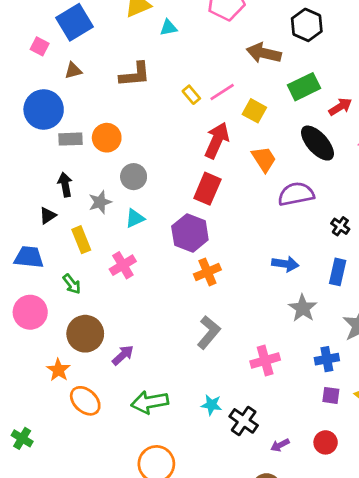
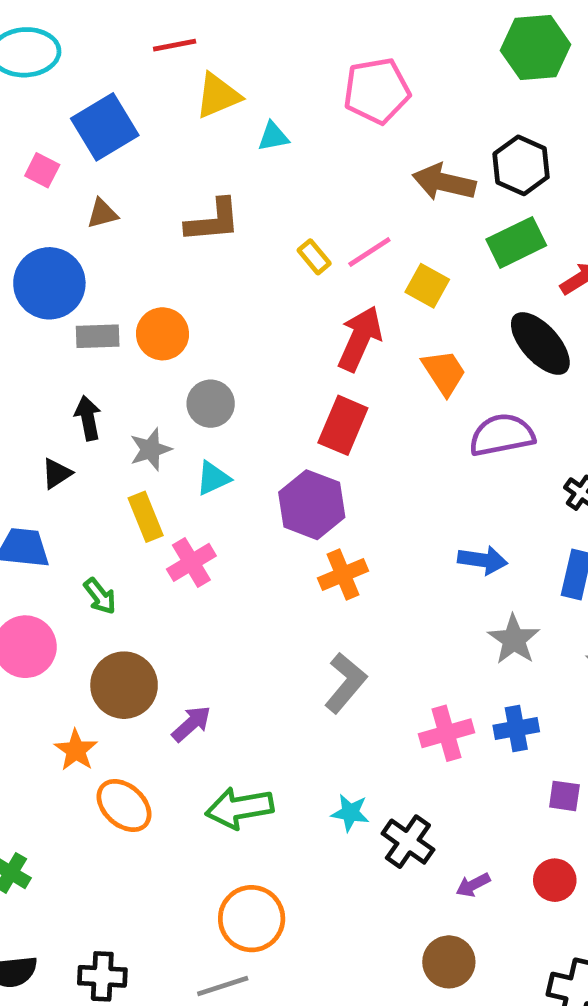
black hexagon: (307, 25) -> (521, 165), moved
yellow rectangle: (81, 240) -> (146, 517), moved
blue cross: (327, 359) -> (516, 729), moved

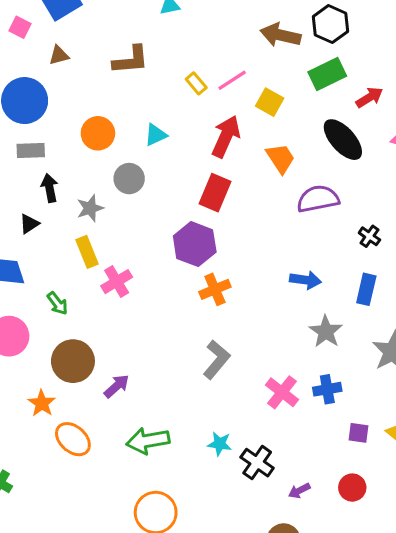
gray rectangle: (98, 336) -> (31, 150), moved
cyan triangle: (213, 478) -> (156, 135), moved
pink cross: (446, 733) -> (282, 392), turned -36

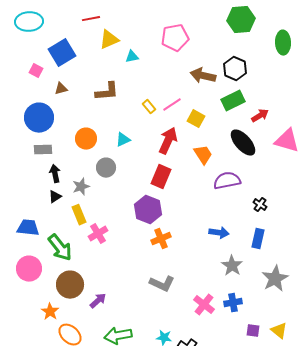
black triangle: (29, 224) -> (55, 197), moved
green arrow: (57, 303) -> (60, 248), size x1.8
gray L-shape: (217, 360) -> (162, 284), turned 75

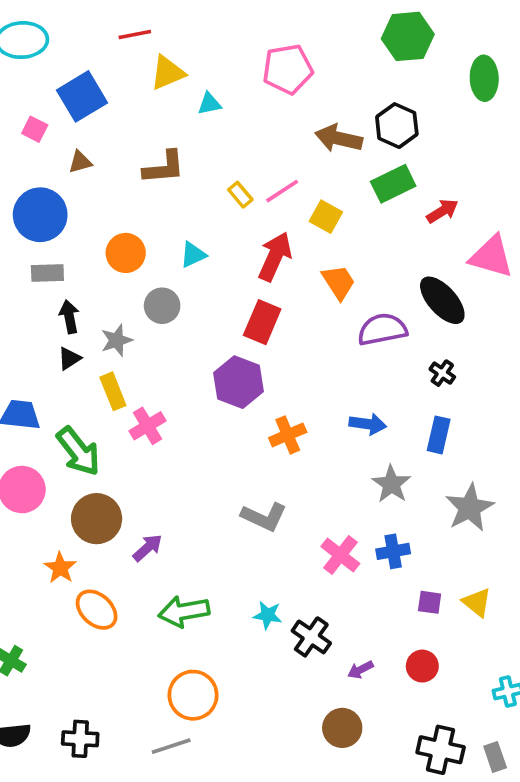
black ellipse: (243, 143) -> (442, 300), moved
orange cross: (161, 239) -> (288, 435), moved

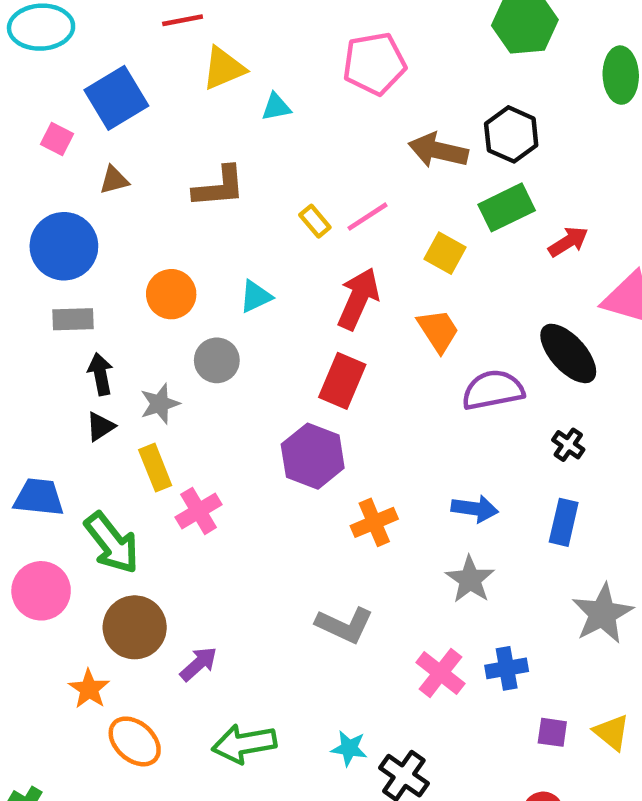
yellow square: (326, 217) -> (445, 253), moved
gray star: (391, 484) -> (470, 579), moved

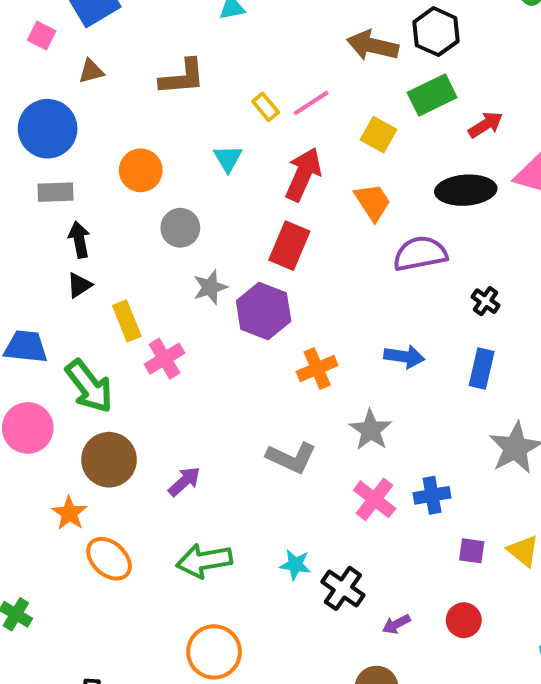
cyan triangle: (256, 296) -> (228, 158), moved, turned -36
black ellipse: (568, 353) -> (466, 190), moved, turned -52
gray star: (160, 404) -> (210, 287), moved
gray star: (470, 579) -> (371, 430), moved
purple arrow: (199, 664) -> (184, 481), moved

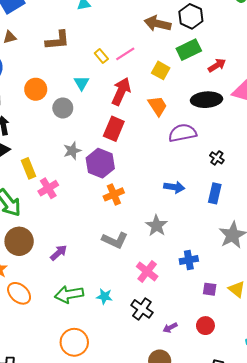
gray circle: (180, 228) -> (63, 108), moved
orange cross: (317, 368) -> (114, 194), moved
pink cross: (375, 499) -> (147, 271), moved
cyan star: (295, 565) -> (104, 296), moved

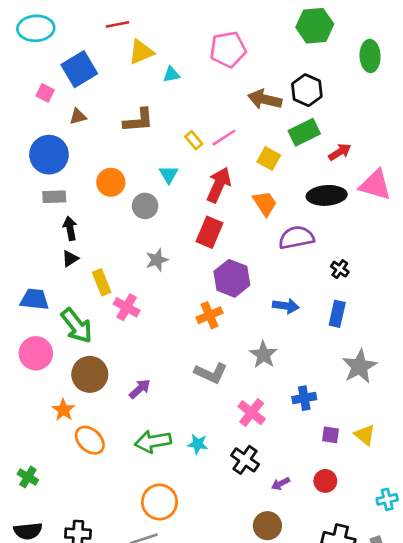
purple hexagon: (100, 163) -> (232, 278), moved
pink cross: (48, 188) -> (127, 307), turned -30

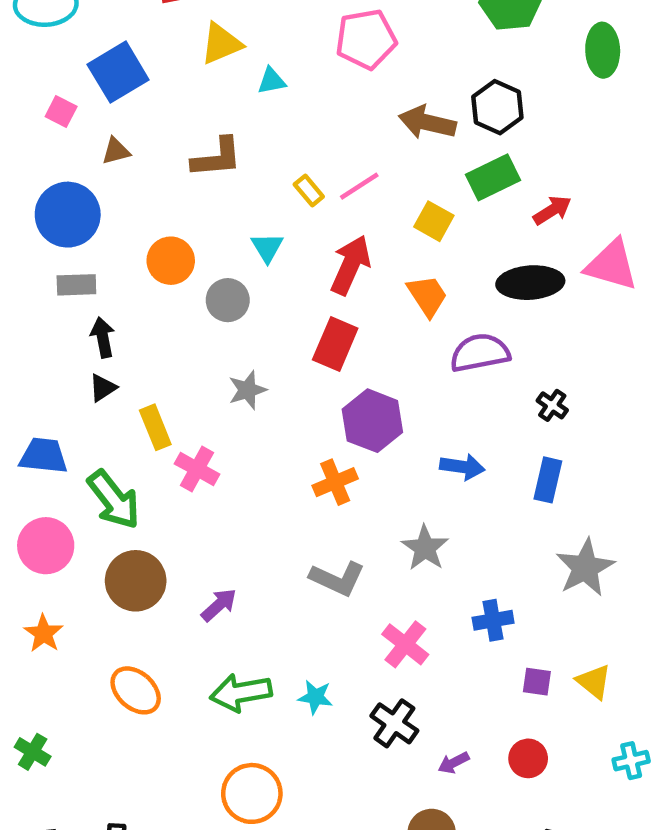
orange star: (63, 410) -> (44, 633), moved
cyan cross: (387, 499) -> (631, 761), moved

